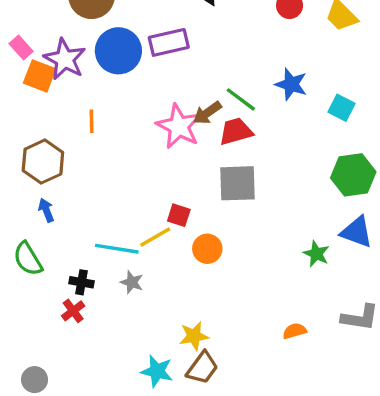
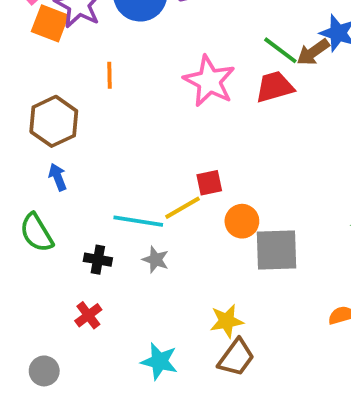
brown arrow: (207, 113) -> (313, 52), moved
gray square: (238, 183) -> (277, 250), moved
red square: (179, 215) -> (209, 183), turned -30
red cross: (73, 311) -> (88, 315), moved
cyan star: (157, 371) -> (159, 361), moved

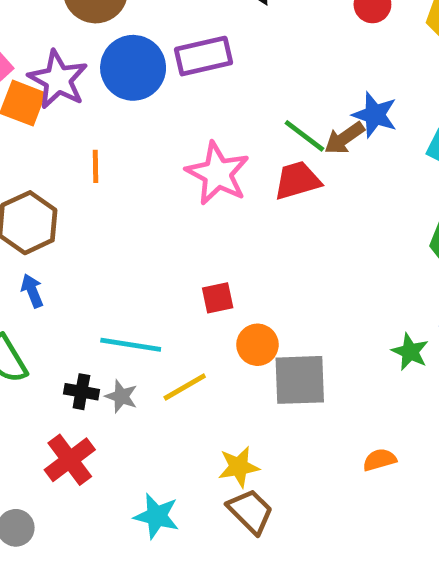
yellow line: (182, 208) -> (185, 387), moved
gray star: (156, 260) -> (121, 396), moved
red cross: (88, 315) -> (70, 460), size x1.5
brown trapezoid: (236, 358) -> (250, 511), turned -81

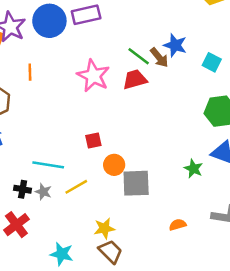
brown arrow: (344, 138) -> (159, 57), turned -95

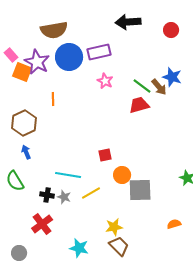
pink star: (93, 76) -> (105, 81), moved, size x0.6

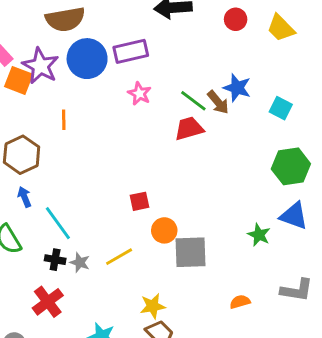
cyan line: (68, 175) -> (58, 223), moved, turned 45

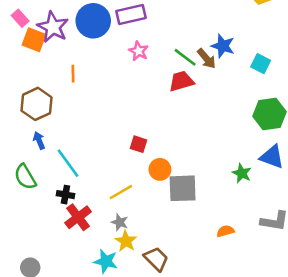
red square: (139, 201) -> (139, 144), turned 30
gray star: (80, 262) -> (120, 222), moved
red cross: (48, 302) -> (78, 217), moved
yellow star: (153, 306) -> (126, 241), moved, turned -30

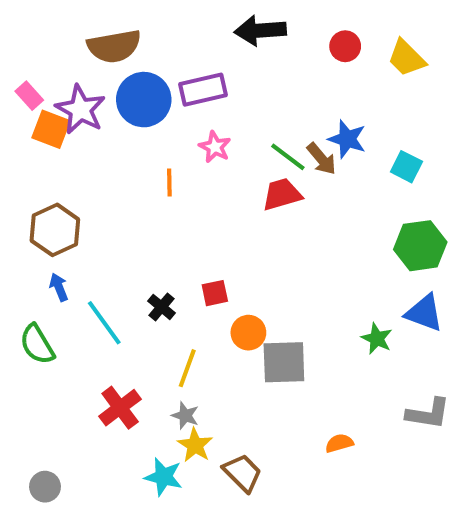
orange line: (73, 74) -> (169, 183), moved
red square: (139, 144) -> (215, 293), turned -30
yellow line: (121, 192) -> (187, 368), turned -40
black cross: (65, 195) -> (162, 307), moved, turned 30
orange semicircle: (225, 231) -> (339, 443), moved

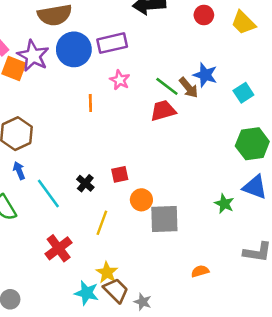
cyan square: (406, 167) -> (243, 93), turned 30
gray star: (185, 416) -> (143, 302), moved
brown trapezoid: (242, 473) -> (116, 290), moved

